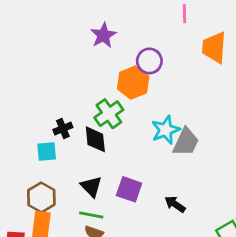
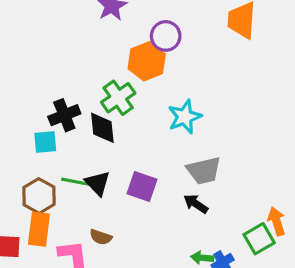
black cross: (63, 129) -> (64, 115), size x1.4
gray trapezoid: (186, 142) -> (204, 171), moved, turned 52
green line: (91, 215) -> (75, 182), moved

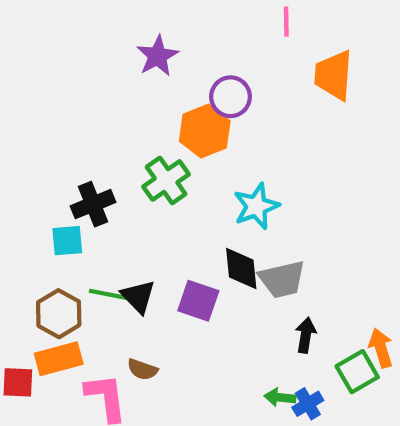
black diamond: (102, 128) -> (241, 269), moved
black arrow: (196, 204) -> (306, 335), moved, turned 65
orange rectangle: (39, 229) -> (59, 359), turned 68

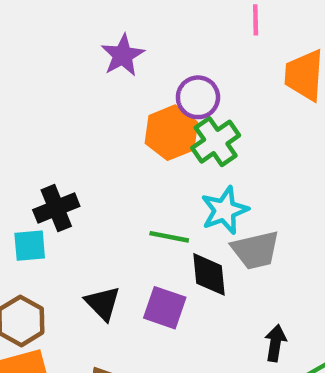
green cross: (166, 180) -> (216, 142), moved
gray trapezoid: (282, 279) -> (256, 250), moved
green line: (108, 294) -> (169, 237), moved

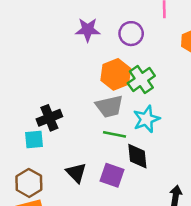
purple star: (123, 55) -> (88, 30), turned 30
purple circle: (198, 97) -> (131, 34), moved
gray trapezoid: (256, 250) -> (109, 106), moved

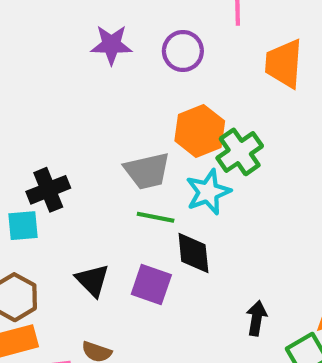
orange hexagon: (116, 74) -> (200, 131), moved
green cross: (141, 80) -> (240, 152), moved

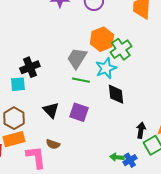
gray trapezoid: (147, 171) -> (77, 58), turned 135
black diamond: (193, 253) -> (116, 94), moved
black arrow: (257, 318) -> (141, 130), moved

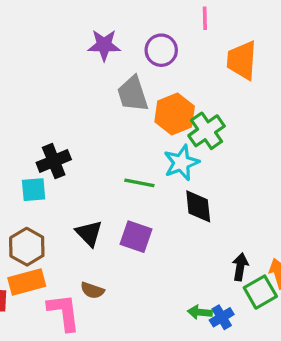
gray trapezoid: (77, 58) -> (133, 94), moved, turned -50

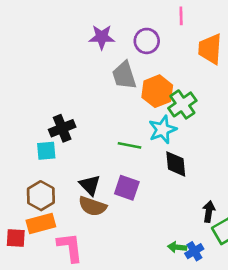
brown semicircle: (92, 290) -> (92, 206), moved, size x1.5

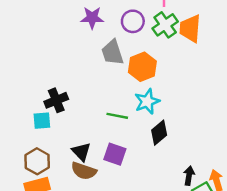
green cross: (182, 104) -> (165, 25), moved
black diamond: (176, 164) -> (159, 133), turned 55

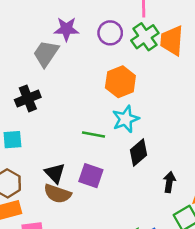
gray trapezoid: (112, 52) -> (46, 53), moved, turned 52
black cross: (56, 100) -> (28, 98), moved
black arrow: (189, 176) -> (169, 182), moved

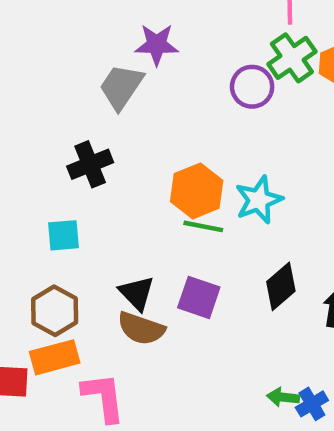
purple circle: (110, 33) -> (252, 87), moved
orange hexagon: (120, 82) -> (197, 191), moved
black diamond: (138, 152) -> (281, 286), moved

